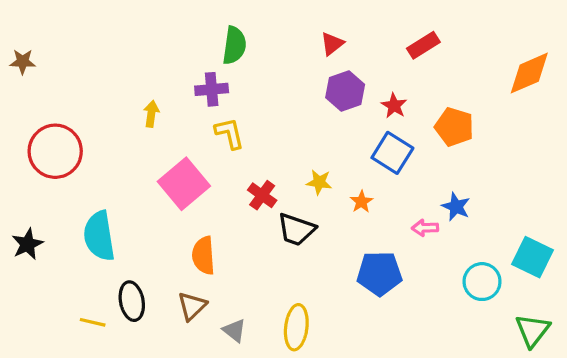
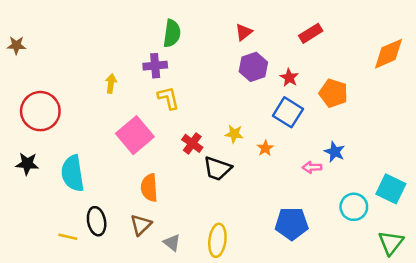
black star: (28, 244) -> (27, 164), moved, turned 30
blue pentagon: (379, 273) -> (292, 224), moved

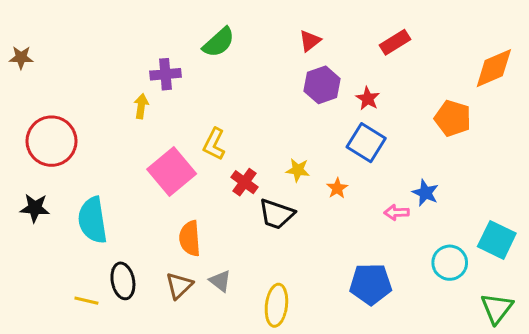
green semicircle: (172, 33) -> (219, 42), turned 40
purple cross: (155, 66) -> (165, 74), moved
orange pentagon: (333, 93) -> (453, 118), moved
yellow L-shape: (168, 98) -> (214, 144), moved, turned -140
gray triangle: (172, 243) -> (220, 281), moved

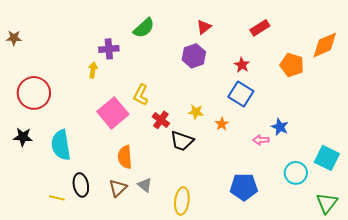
purple hexagon: (322, 85) -> (194, 56), moved
orange pentagon: (453, 118) -> (292, 65), moved

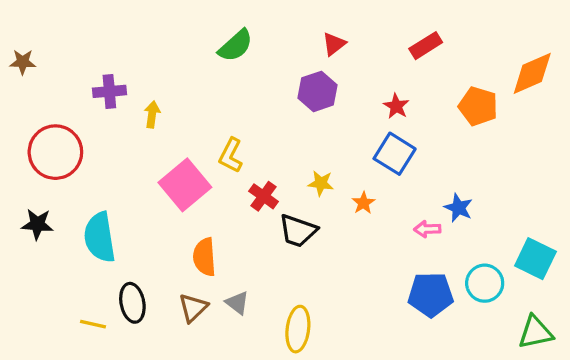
purple cross: (109, 49) -> (109, 91), moved
blue pentagon: (244, 187) -> (431, 295), moved
green triangle: (327, 203) -> (535, 332), turned 40

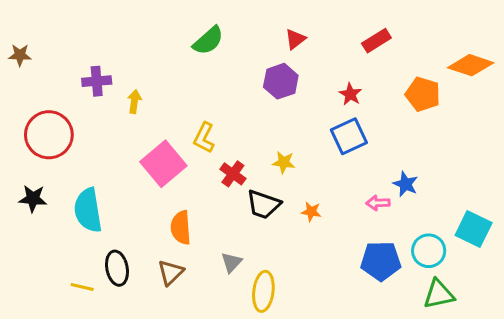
orange diamond: (532, 73) -> (471, 65), turned 42
blue square: (395, 154) -> (349, 136), turned 33
orange star: (363, 203) -> (311, 212), moved, turned -30
gray triangle: (237, 303) -> (232, 262), moved, turned 35
green triangle: (535, 332) -> (439, 294), moved

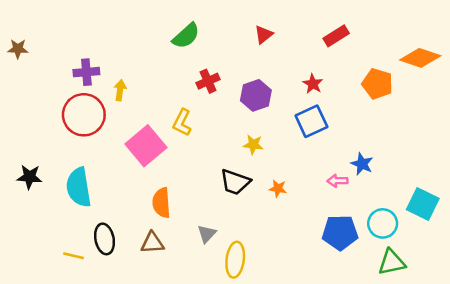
purple hexagon: (281, 81) -> (256, 95), moved
red circle: (49, 135) -> (84, 115), moved
red cross: (233, 174) -> (208, 81), moved, turned 30
brown triangle: (171, 273) -> (152, 243), turned 40

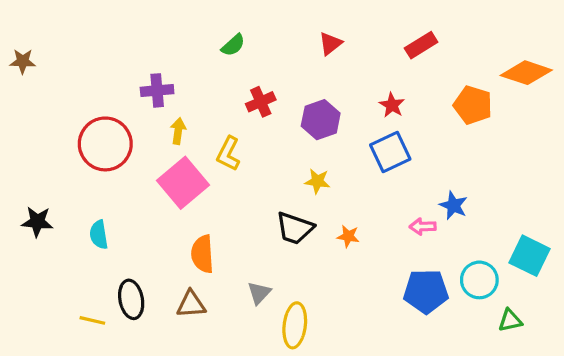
green semicircle: (186, 36) -> (233, 45), size x0.7
purple cross: (86, 72) -> (157, 90), moved
yellow arrow: (120, 90) -> (178, 131), moved
cyan semicircle: (79, 187) -> (99, 235), size x0.6
green triangle: (392, 262) -> (510, 320), moved, size x0.7

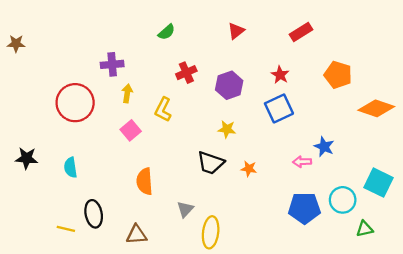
orange diamond: (526, 73) -> (376, 108), moved
pink square: (183, 183) -> (131, 130), size x0.6
brown triangle: (191, 304) -> (136, 235), moved

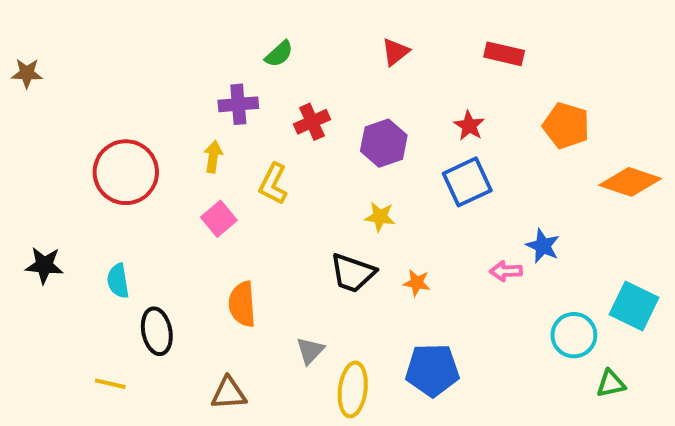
red rectangle: (301, 32) -> (504, 54), turned 45
purple cross: (112, 64) -> (238, 104), moved
blue pentagon: (304, 208) -> (432, 370), moved
black ellipse: (94, 214) -> (157, 331), moved

